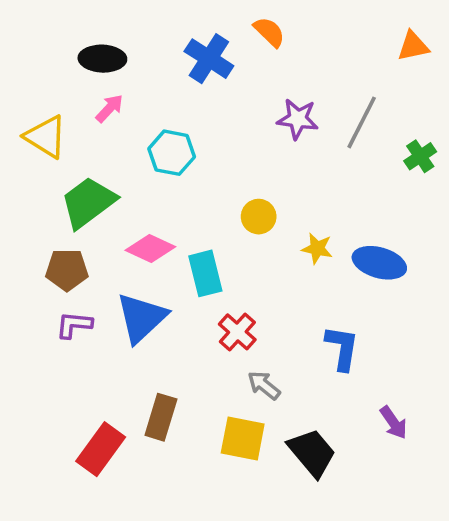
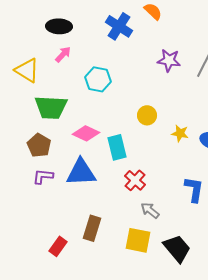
green trapezoid: (88, 202) -> (51, 107), turned -140
brown pentagon: (67, 270) -> (39, 145), turned 30
blue triangle: (141, 318) -> (81, 172), turned 40
red rectangle: (101, 449) -> (58, 246), size x0.7

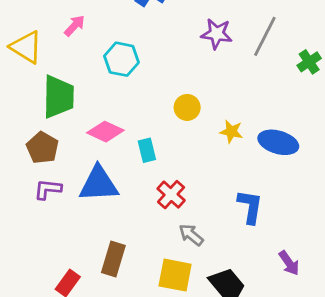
green trapezoid: (51, 107) -> (58, 97), turned -92
cyan rectangle: (117, 147) -> (147, 150), size x0.7

